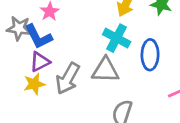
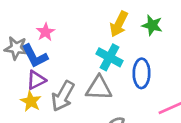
yellow star: (34, 84) -> (31, 101), turned -30

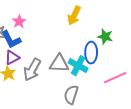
green star: (152, 25) -> (105, 37), moved
cyan cross: (109, 57) -> (78, 66), moved

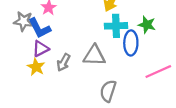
cyan cross: (78, 66) -> (116, 26), moved, turned -30
gray arrow: (32, 70) -> (63, 62), size x0.7

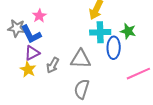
gray semicircle: (108, 91) -> (82, 89), moved

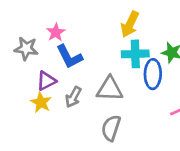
blue L-shape: (31, 34) -> (69, 57), moved

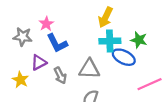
blue ellipse: (153, 74) -> (124, 57), turned -65
gray arrow: (73, 97) -> (60, 75), turned -56
yellow star: (41, 102) -> (20, 80), moved

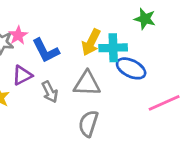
yellow arrow: (105, 17) -> (91, 42), moved
pink star: (46, 24) -> (18, 35), moved
green star: (139, 40) -> (145, 19), moved

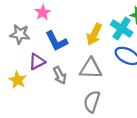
pink star: (18, 35) -> (43, 13), moved
cyan cross: (113, 48) -> (122, 28), moved, turned 35

